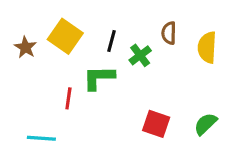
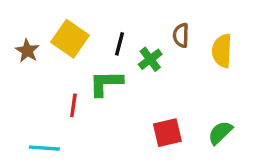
red square: (156, 124) -> (167, 133), turned -32

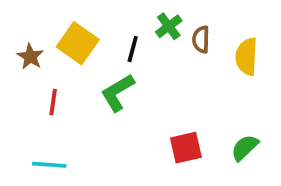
green cross: (150, 59) -> (169, 26), moved
green L-shape: (106, 83) -> (118, 93), turned -30
red line: (73, 105) -> (53, 102), moved

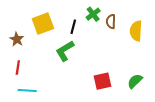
yellow square: (78, 43) -> (43, 24), turned 35
brown star: (30, 57) -> (17, 39), moved
red line: (53, 102) -> (18, 68), moved

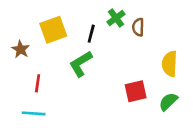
yellow semicircle: (136, 31) -> (170, 64), moved
red line: (18, 68) -> (38, 83), moved
red square: (102, 81) -> (136, 91), moved

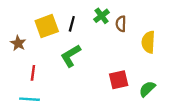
black line: (91, 34) -> (72, 24), moved
yellow semicircle: (170, 64) -> (148, 42), moved

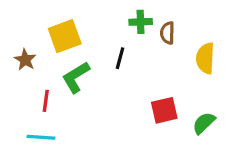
green cross: (102, 16) -> (141, 22), turned 35
black line: (72, 24) -> (120, 58), moved
green L-shape: (71, 56) -> (76, 77), moved

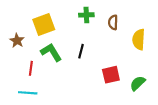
green cross: (141, 22) -> (86, 15), moved
black line: (120, 58) -> (81, 51), moved
green L-shape: (76, 77) -> (51, 52), turned 90

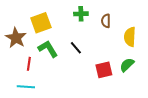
brown star: (17, 41) -> (16, 38), size x1.5
black line: (81, 51) -> (76, 48), turned -56
green semicircle: (138, 83) -> (127, 65), moved

